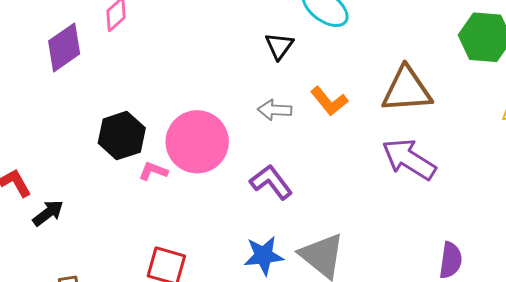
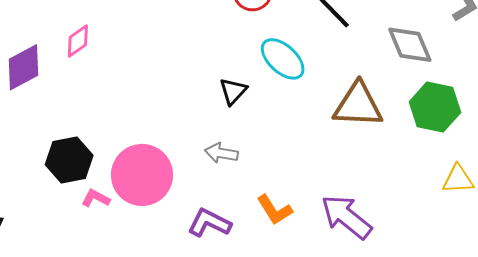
brown triangle: (407, 90) -> (358, 105), moved
orange L-shape: (329, 101) -> (275, 210), moved
purple L-shape: (271, 182) -> (209, 223), turned -33

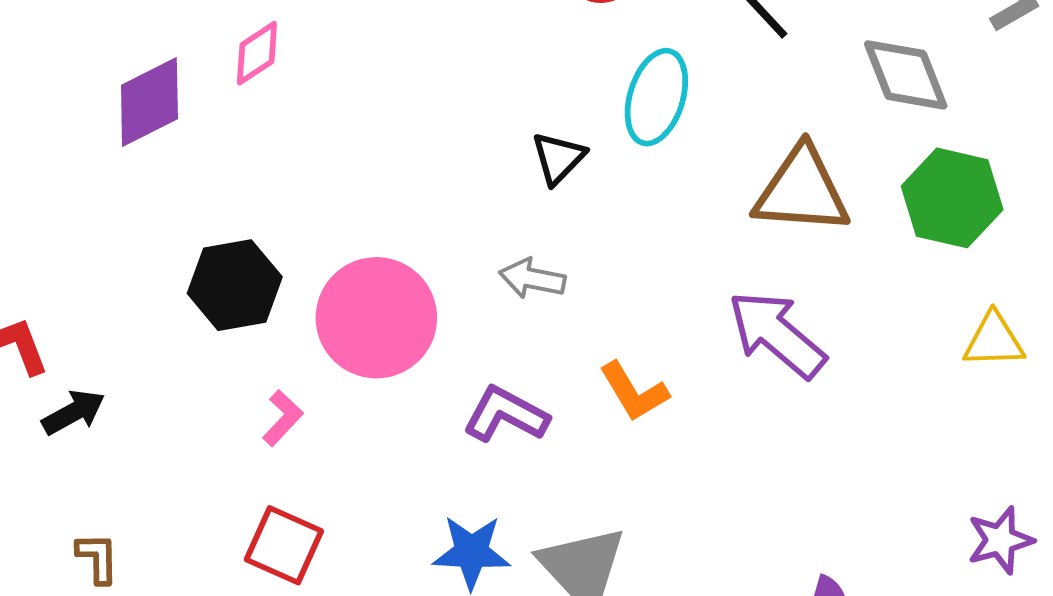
cyan ellipse: (283, 59) -> (656, 97), turned 63
pink L-shape: (96, 198) -> (283, 418), moved, turned 104
purple arrow: (346, 217) -> (777, 334), moved

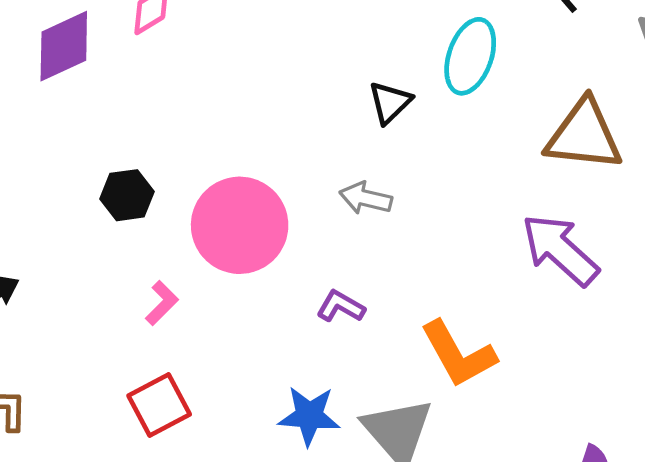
black hexagon: (235, 285) -> (127, 195), size x0.7
orange L-shape: (634, 392) -> (458, 354), moved, size x1.4
purple L-shape: (506, 414) -> (341, 306), size x0.7
red square: (284, 545) -> (159, 405), turned 36

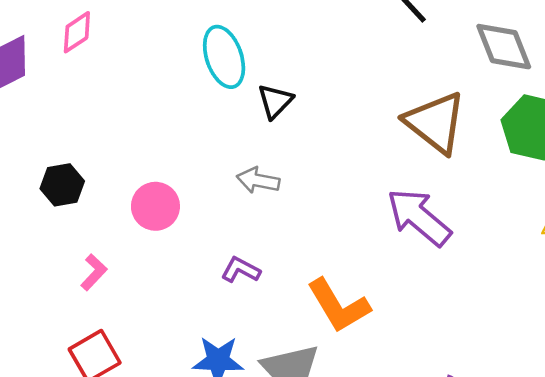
cyan ellipse: (470, 56) -> (224, 57), moved, turned -36
brown triangle: (584, 135) -> (435, 123), turned 34
pink circle: (240, 225) -> (155, 206), size x0.6

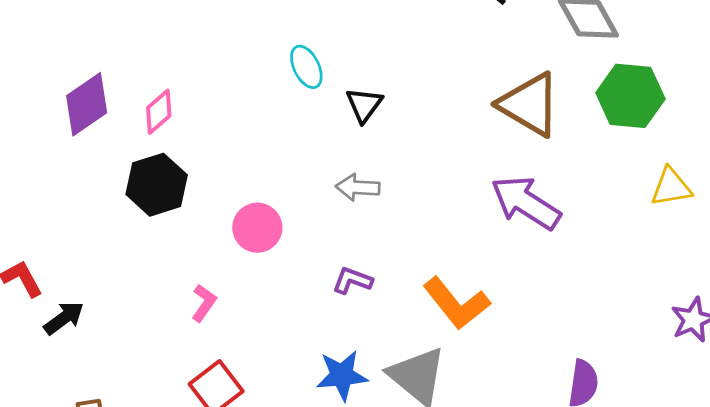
pink diamond: (77, 32) -> (159, 112), moved
cyan ellipse: (224, 57) -> (306, 67), size x0.7
black hexagon: (62, 185) -> (157, 185), moved, size x1.4

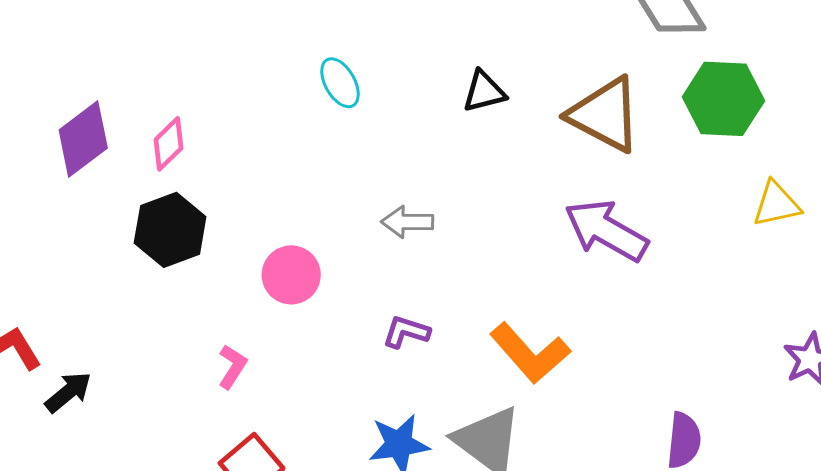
black triangle: (364, 105) -> (484, 92), moved, turned 42

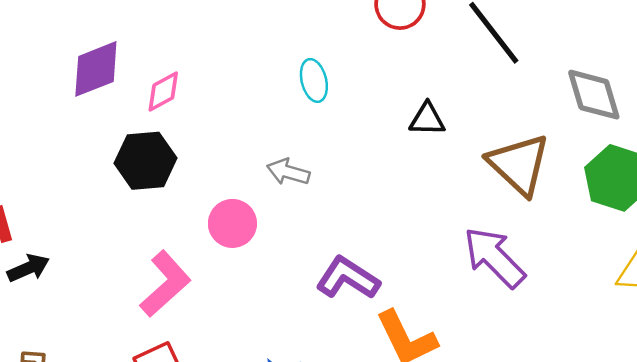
gray arrow: (407, 222) -> (288, 172), moved
purple L-shape: (406, 332) -> (348, 278), moved, size x1.6
pink L-shape: (232, 367) -> (165, 284), size x1.8

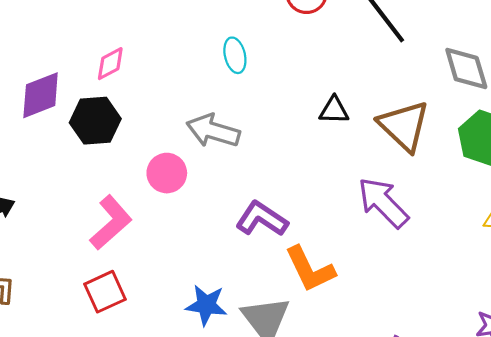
purple diamond: (96, 69) -> (41, 95), moved
black triangle: (427, 119) -> (334, 110), moved
gray arrow: (288, 172) -> (213, 131), size x1.5

